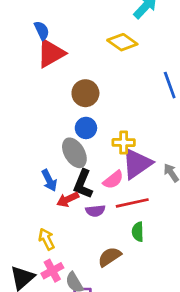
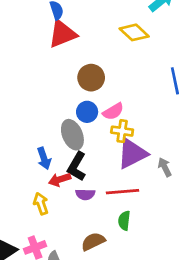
pink semicircle: (113, 180) -> (113, 111), moved
yellow arrow: (46, 239) -> (41, 204), moved

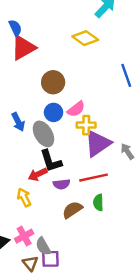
blue arrow: (44, 158) -> (18, 122), moved
black L-shape: (77, 166) -> (51, 161), turned -40
brown semicircle: (93, 241) -> (72, 210), moved

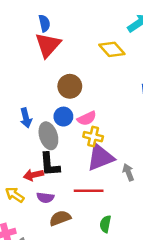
red triangle: (23, 48) -> (48, 45), turned -32
purple semicircle: (62, 184) -> (45, 198), moved
yellow arrow: (24, 197) -> (15, 195), turned -42
green semicircle: (98, 202) -> (105, 224), moved

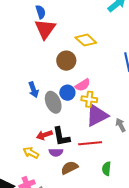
yellow diamond: (112, 49) -> (86, 40), moved
blue circle: (63, 117) -> (67, 93), moved
black L-shape: (50, 165) -> (61, 136), moved

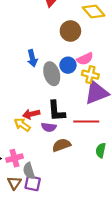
red arrow: (44, 135) -> (31, 114), moved

